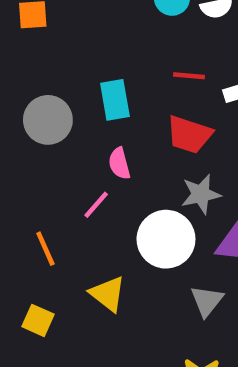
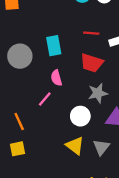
white circle: (166, 239) -> (80, 116), size x0.7
yellow triangle: (108, 294) -> (75, 146), moved
yellow square: (38, 320) -> (17, 149), moved, turned -35

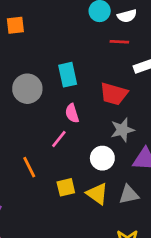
red line: (91, 33) -> (119, 42), moved
gray triangle: (101, 147) -> (129, 195), turned 42
yellow square: (17, 149) -> (66, 187), moved

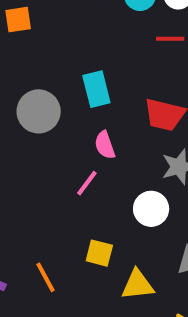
orange line: (29, 167) -> (45, 277), moved
yellow square: (66, 187) -> (99, 253), turned 30
yellow triangle: (97, 194) -> (137, 285), moved, turned -40

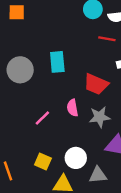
pink semicircle: (105, 145) -> (72, 108), moved
white circle: (151, 209) -> (76, 158), moved

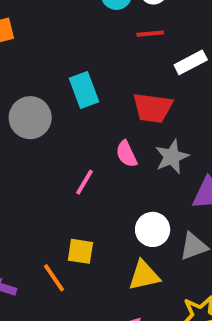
yellow square: (43, 161) -> (80, 251), moved

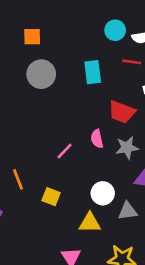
cyan rectangle: (84, 90) -> (93, 72), moved
gray circle: (30, 118) -> (41, 74), moved
orange line: (54, 278) -> (18, 179), moved

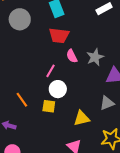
red trapezoid: (122, 112) -> (59, 35), moved
white circle: (103, 193) -> (58, 89), moved

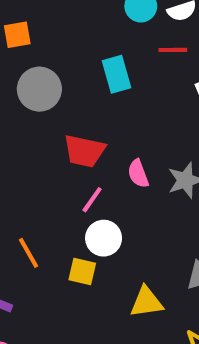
red trapezoid: (59, 35) -> (84, 151), moved

